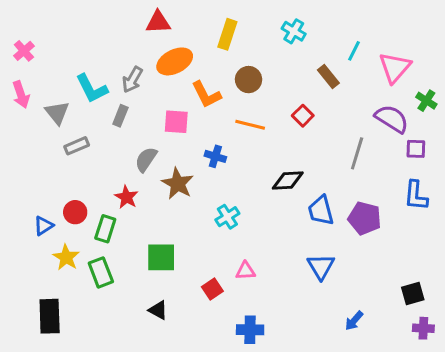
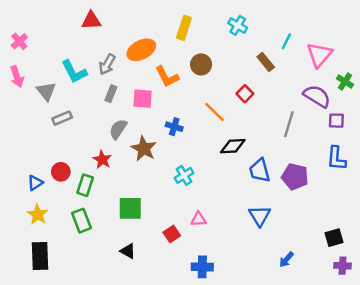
red triangle: (158, 22) -> (91, 21), moved
gray rectangle: (120, 116) -> (111, 94), moved
orange line: (250, 125) -> (214, 112), moved, turned 30
yellow star: (66, 257) -> (38, 214), moved

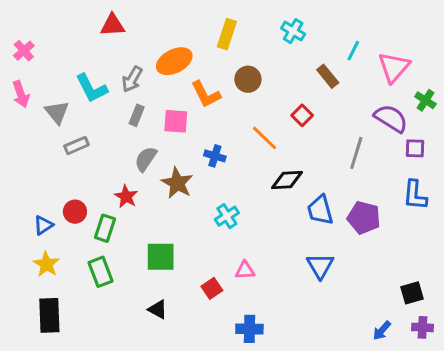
blue arrow: (286, 260) -> (382, 330), moved

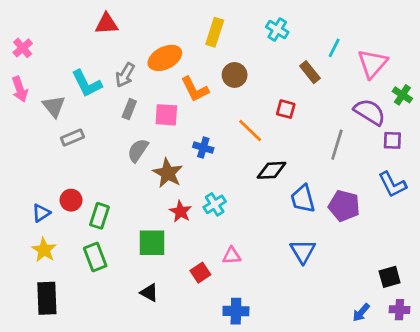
red square: (302, 115) -> (286, 109), turned -30
blue L-shape: (415, 195) -> (392, 184), turned -32
red star: (126, 197) -> (181, 212), moved

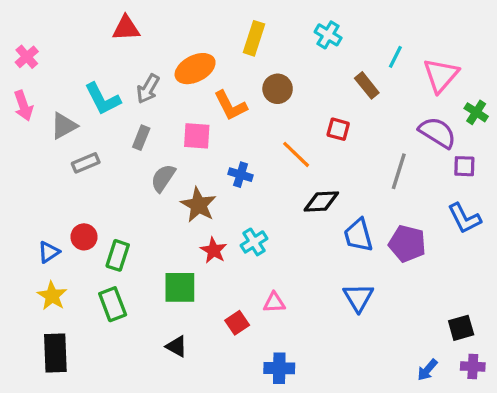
gray triangle: (54, 106) -> (64, 126), turned 40
gray rectangle: (129, 109) -> (141, 138), moved

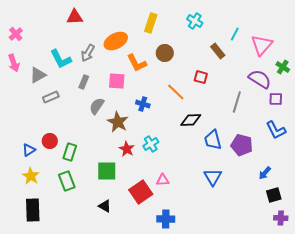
red square: (237, 323) -> (141, 192), size x1.6
blue arrow: (427, 370) -> (265, 173), moved

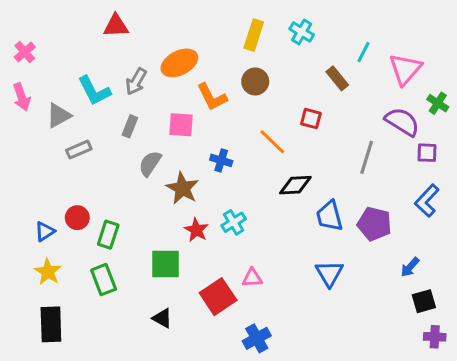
yellow rectangle: (151, 23) -> (254, 35), moved
blue L-shape: (276, 130) -> (427, 201), turned 70
blue cross: (166, 219) -> (257, 338), turned -30

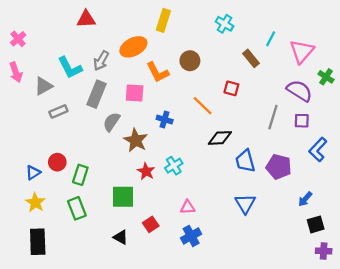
yellow rectangle: (254, 35) -> (163, 20), moved
gray rectangle: (130, 126) -> (97, 94), size x1.6
purple square: (427, 153) -> (302, 121), moved
red square: (218, 297) -> (151, 224), moved, size x0.6
blue cross: (257, 338) -> (191, 236), moved

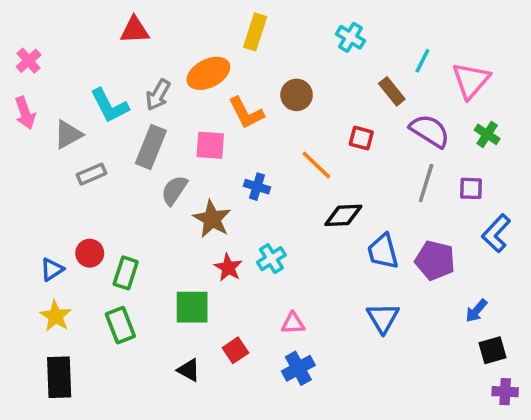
green cross: (326, 77) -> (487, 134), moved
purple semicircle: (299, 91) -> (430, 131), moved

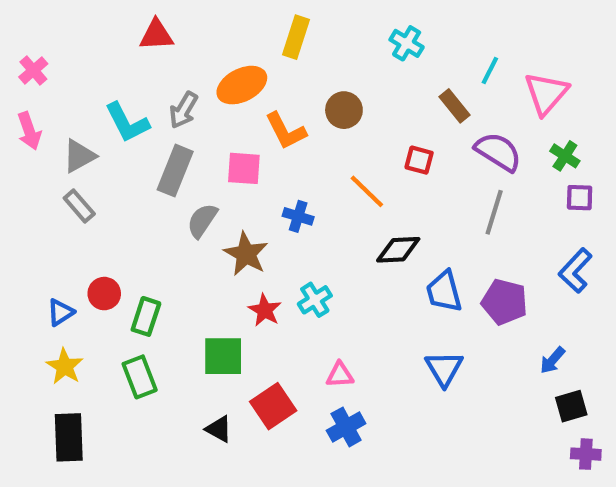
gray rectangle: (92, 174) -> (79, 206), moved, turned 72
purple square: (471, 188) -> (580, 198), moved
red square: (235, 350) -> (273, 406), size x1.5

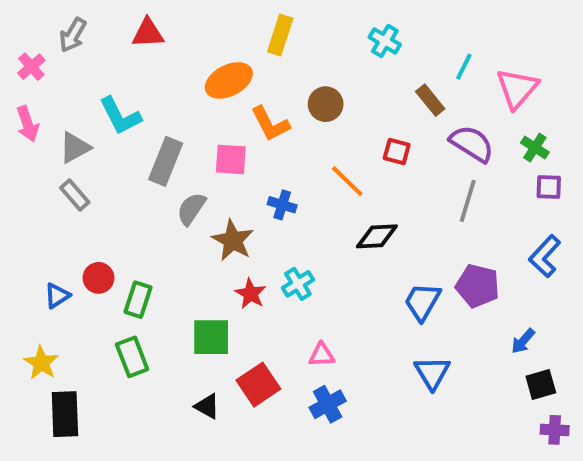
gray arrow: (183, 110) -> (73, 35), moved
blue trapezoid: (444, 291) -> (422, 302), moved, turned 45
yellow star: (65, 367) -> (41, 363), moved
blue triangle: (444, 369) -> (432, 373), moved

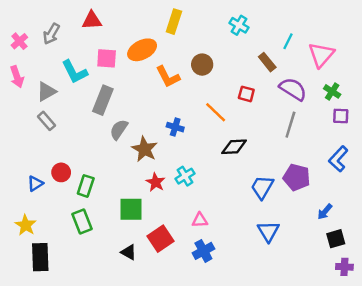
gray arrow: (73, 35) -> (51, 34), moved
pink square: (231, 159) -> (107, 58), moved

